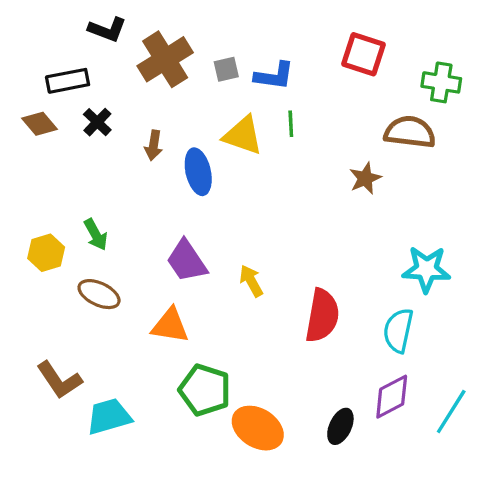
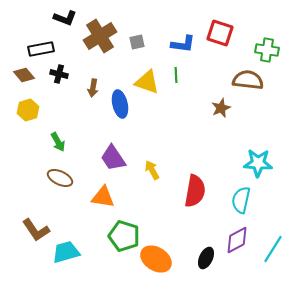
blue L-shape: (274, 76) -> (183, 44), moved
black cross: (97, 122) -> (59, 74), turned -30
yellow hexagon: (46, 253) -> (28, 110), moved

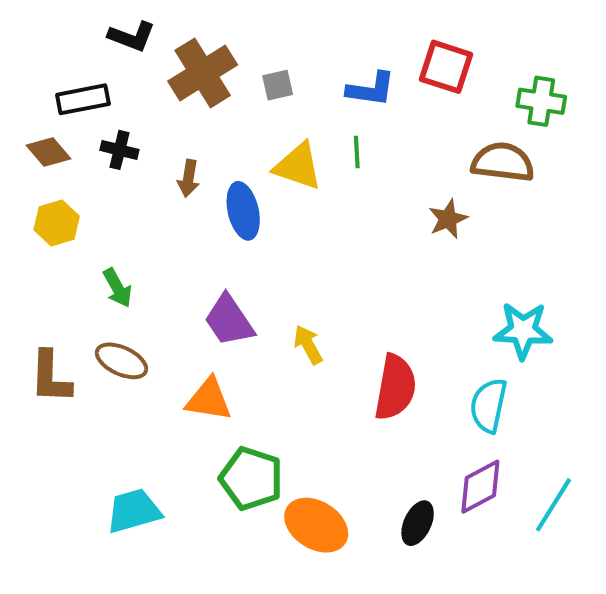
brown L-shape: (36, 230) -> (51, 377), moved, turned 36

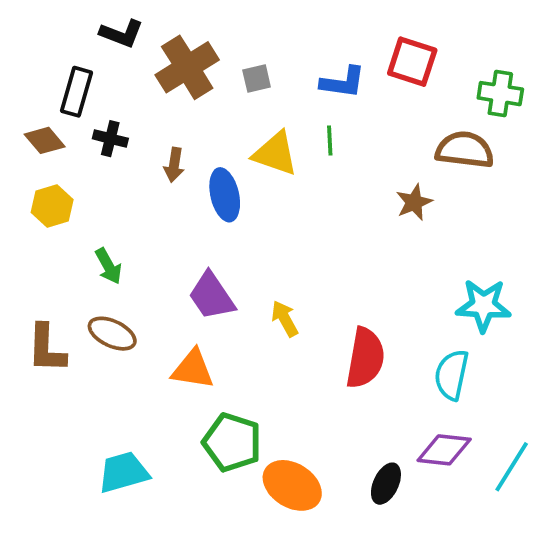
black rectangle: (83, 99) -> (77, 92), turned -63
purple diamond: (480, 487) -> (444, 450), turned 34

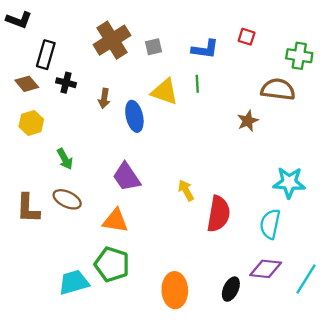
black L-shape: (122, 34) -> (19, 20), moved
red square: (412, 62) -> (247, 37), size x0.6
yellow arrow: (285, 319) -> (186, 190), moved
green pentagon: (232, 442) -> (112, 264), moved
orange ellipse: (292, 485) -> (175, 290), turned 56

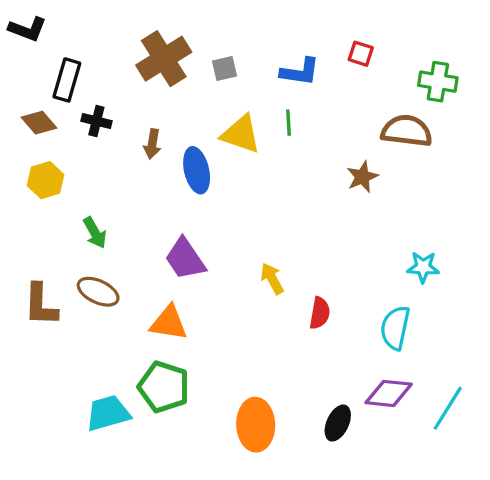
cyan star: (289, 183) -> (423, 267), size x0.7
red semicircle: (219, 214) -> (320, 313), size x0.6

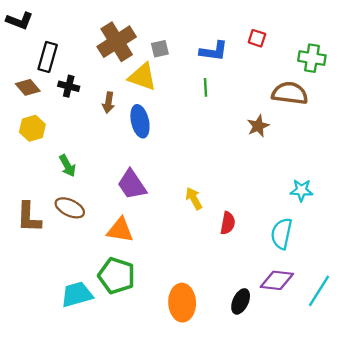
yellow triangle: (241, 134) -> (142, 77), moved

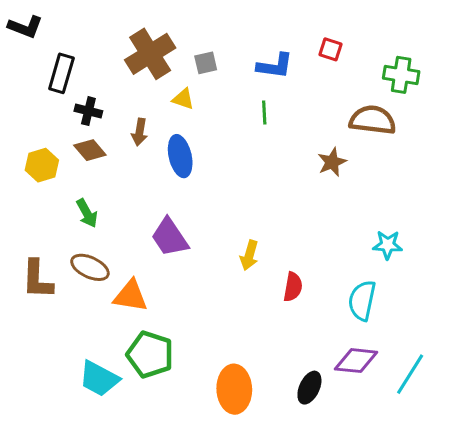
yellow triangle: (142, 77) -> (183, 99), size x0.6
brown diamond: (28, 87) -> (90, 150), moved
yellow arrow: (194, 198) -> (249, 255), turned -135
orange triangle: (120, 230) -> (131, 296), moved
cyan trapezoid: (77, 294) -> (99, 379), turned -136

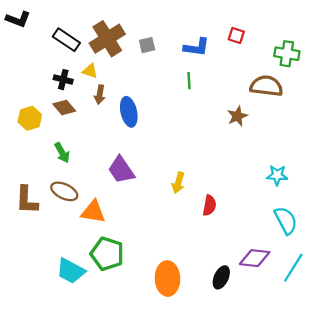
black rectangle: (61, 73) -> (66, 40), moved, turned -72
yellow triangle: (183, 99) -> (90, 71), moved
cyan semicircle: (362, 300) -> (286, 220), moved, turned 140

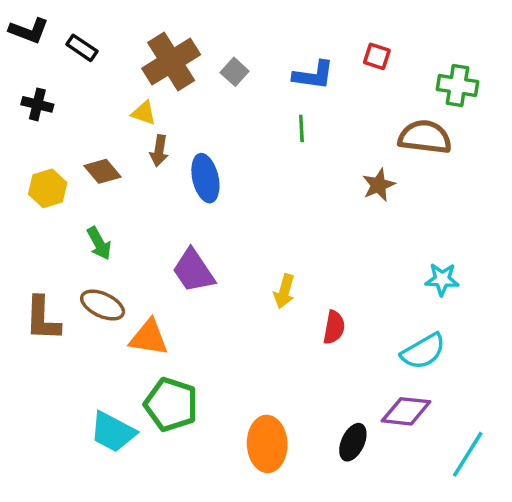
black rectangle: (66, 40) -> (82, 48), moved, size x0.7
gray square: (147, 45) -> (235, 72), turned -35
black cross: (63, 80) -> (37, 104), moved
cyan semicircle: (286, 220) -> (423, 351), moved, turned 88
cyan line: (293, 268) -> (468, 454), moved

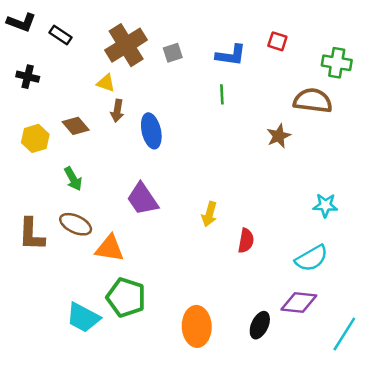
gray square: (235, 72) -> (173, 53), turned 30

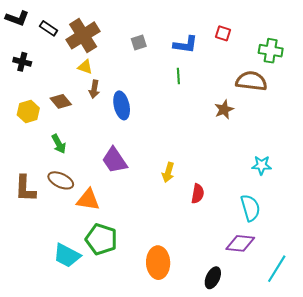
brown cross: (126, 45) -> (83, 35), moved
cyan semicircle: (311, 258) -> (250, 208), turned -76
black ellipse: (260, 325) -> (213, 278), moved

